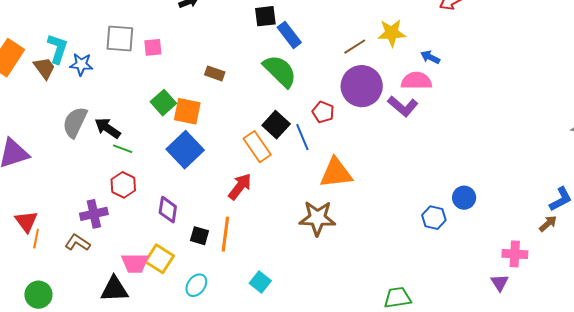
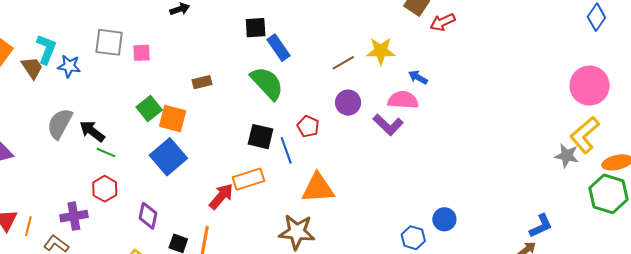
brown rectangle: (215, 73) -> (202, 82), turned -36
purple circle: (362, 86) -> (348, 103), size x0.6
black square: (276, 125) -> (260, 137), turned -32
orange rectangle: (257, 147) -> (248, 179), moved, turned -76
orange line: (36, 239) -> (28, 226), moved

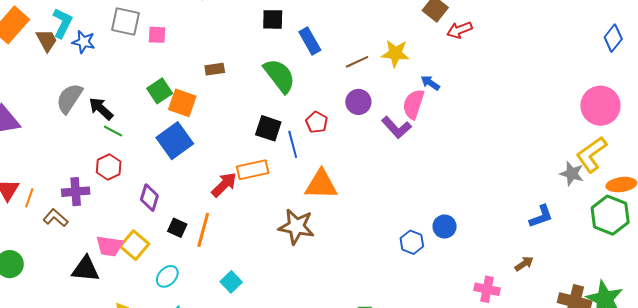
blue rectangle: (278, 48) -> (310, 41), moved
pink semicircle: (403, 100) -> (413, 104), turned -80
blue L-shape: (541, 226) -> (541, 216), moved

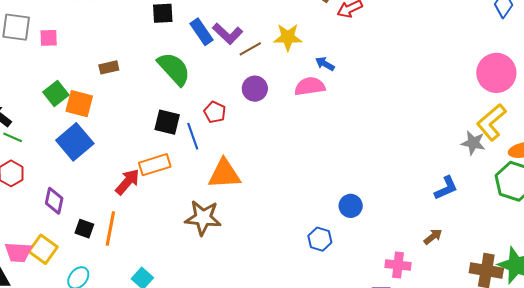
pink semicircle: (413, 104) -> (310, 86), turned 68
purple L-shape: (396, 127) -> (228, 34), moved
blue hexagon: (412, 242) -> (320, 239), moved

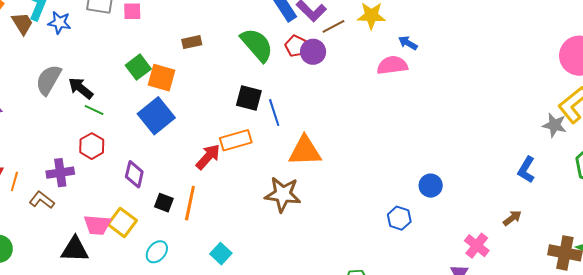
purple circle: (255, 89) -> (313, 52), moved
red pentagon: (215, 112) -> (296, 46), moved
blue L-shape: (446, 188) -> (526, 170), turned 144
pink cross: (398, 265) -> (477, 246), turned 30

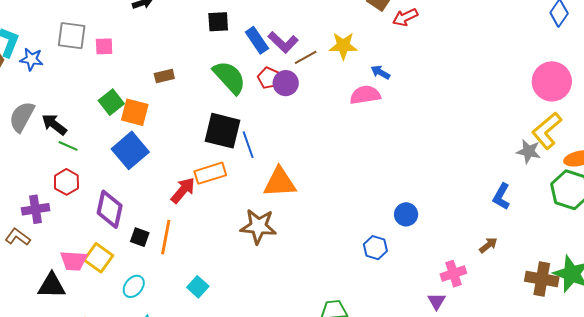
black square: (249, 98) -> (223, 131), size x1.4
purple diamond: (134, 174) -> (110, 209), size x1.4
pink cross: (477, 246) -> (453, 274), turned 35

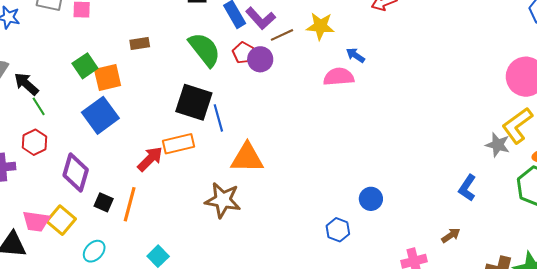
orange square: (135, 112) -> (108, 77), turned -32
green line: (68, 146) -> (39, 106), turned 30

